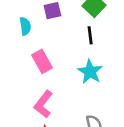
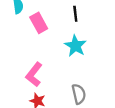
pink rectangle: (42, 61) -> (39, 23), moved

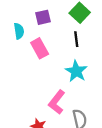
pink L-shape: (34, 75) -> (57, 102), moved

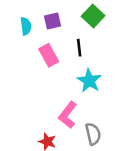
cyan semicircle: (19, 31) -> (26, 26), moved
black line: (76, 39) -> (79, 48), moved

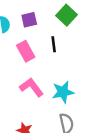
cyan star: (89, 81) -> (63, 92), moved, turned 30
pink L-shape: (68, 115) -> (32, 87), moved, turned 105

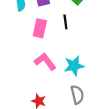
pink rectangle: (26, 51) -> (40, 28), turned 42

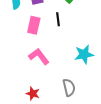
cyan star: (74, 66) -> (84, 54), moved

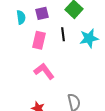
cyan star: (84, 54) -> (89, 38), moved

